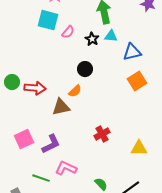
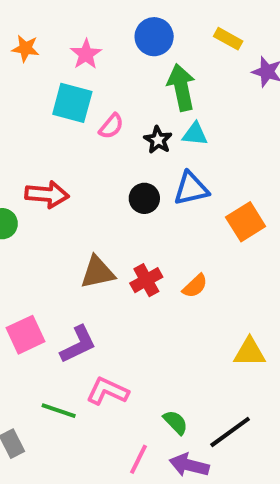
blue triangle: (132, 52) -> (191, 189), moved
red arrow: (35, 88) -> (47, 194), moved
orange semicircle: (75, 91) -> (195, 286), moved
red cross: (102, 134) -> (146, 280), moved

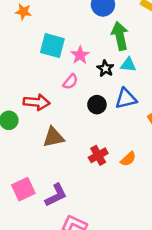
pink star: (86, 54) -> (80, 55), moved
pink semicircle: (111, 126) -> (70, 82), moved
brown triangle: (98, 272) -> (53, 137), moved

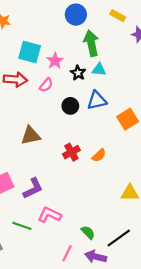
red arrow: (37, 102) -> (15, 79), moved

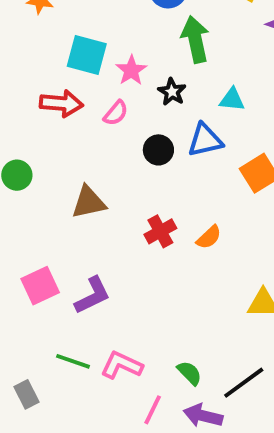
cyan triangle: (99, 70) -> (232, 100), moved
pink L-shape: (49, 215) -> (122, 365), moved

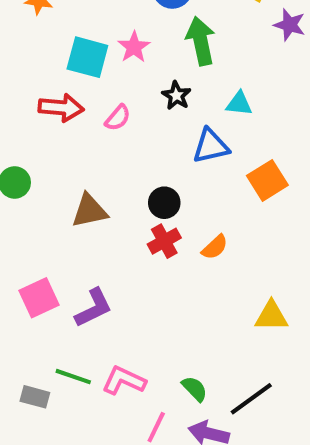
pink star: (131, 70) -> (134, 47), moved
black circle: (158, 150) -> (164, 203), moved
gray rectangle: (27, 394) -> (35, 397), moved, turned -48

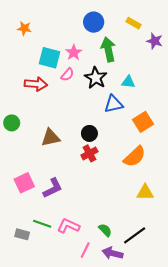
black star: (176, 96) -> (96, 78), size x1.5
pink semicircle: (118, 118) -> (67, 75), moved
orange semicircle: (215, 247) -> (135, 157), moved, size x1.6

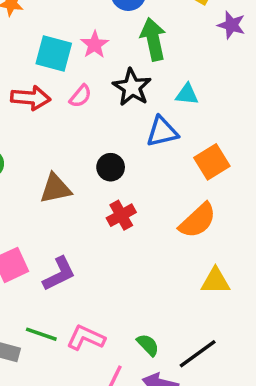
pink semicircle: (67, 75) -> (80, 96), moved
black circle: (89, 133) -> (111, 167), moved

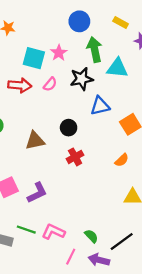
black star: (132, 87) -> (82, 79), turned 30
cyan triangle: (187, 94) -> (117, 68), moved, size x1.5
orange semicircle: (198, 221) -> (122, 160), size x0.6

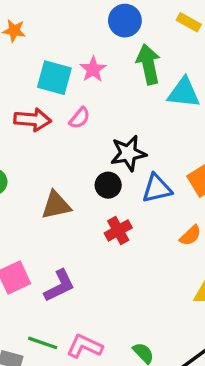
black star: (82, 79) -> (128, 153), moved
blue triangle: (100, 106) -> (157, 188), moved

